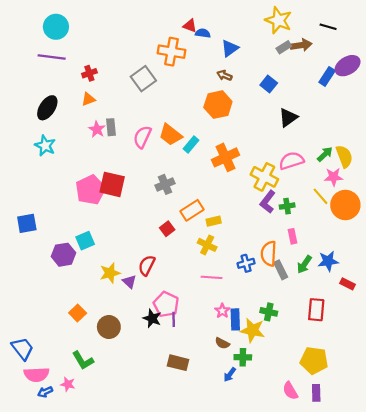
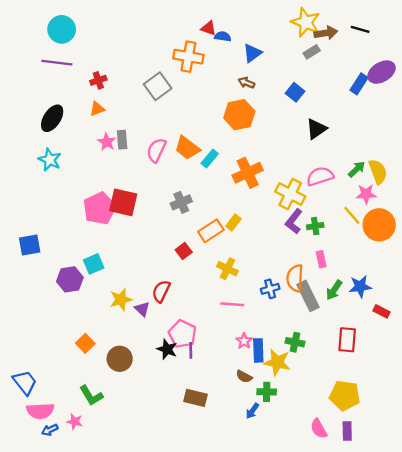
brown arrow: (301, 45) -> (326, 33), moved
yellow rectangle: (214, 221) -> (233, 223), moved, turned -40
gray rectangle: (281, 270) -> (308, 296), size x1.4

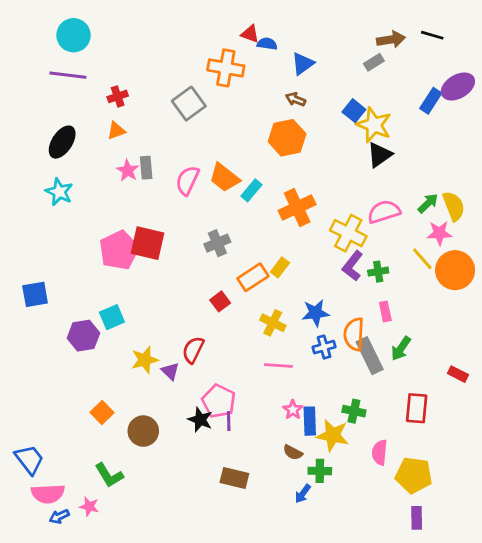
yellow star: (306, 22) -> (374, 125), moved
blue star: (360, 286) -> (316, 313), moved
pink semicircle: (319, 429) -> (380, 452), moved, turned 36

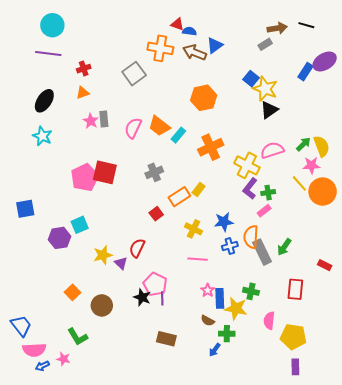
brown arrow: (296, 99) -> (195, 52), moved, size x1.6
pink rectangle: (385, 311) -> (264, 211), moved, turned 64

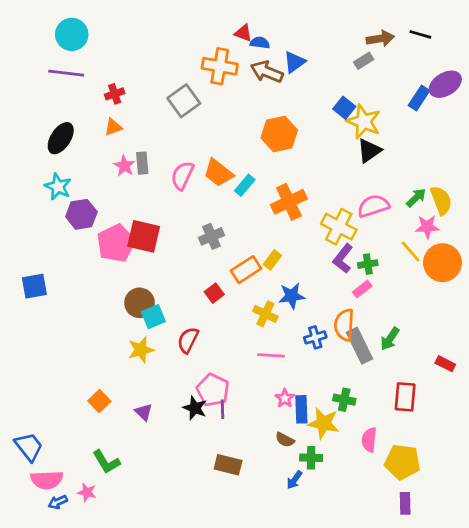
blue star: (224, 222) -> (292, 296), moved
cyan square: (80, 225) -> (153, 317), moved
purple hexagon: (59, 238) -> (81, 214), moved
purple triangle: (121, 263) -> (144, 412), moved
brown circle: (102, 305) -> (140, 303), moved

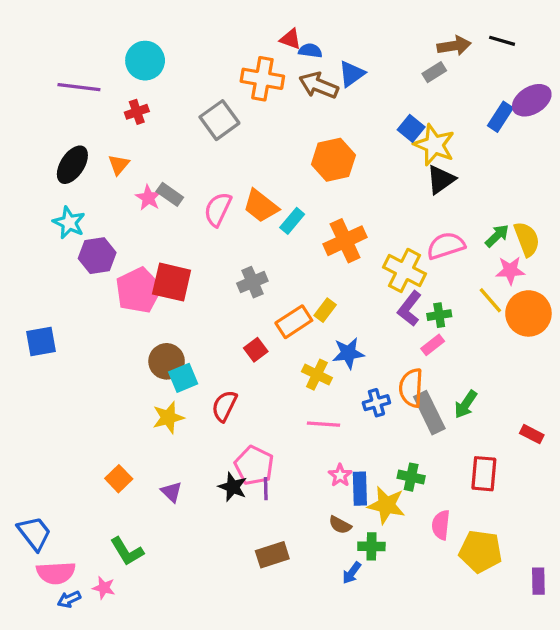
cyan circle: (72, 34) -> (145, 61), moved
orange triangle: (113, 127) -> (119, 165), moved, turned -30
gray rectangle: (142, 163) -> (170, 194), turned -50
brown rectangle: (228, 465) -> (272, 555), turned -32
purple rectangle: (405, 503) -> (538, 581), moved

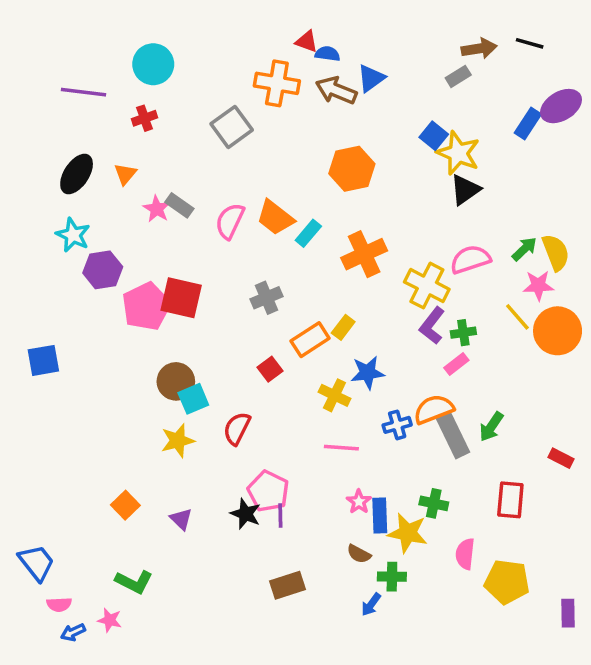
orange semicircle: (411, 388) -> (434, 409), turned 66
green L-shape: (127, 551) -> (134, 582), turned -32
pink semicircle: (56, 573) -> (59, 604), size x0.6

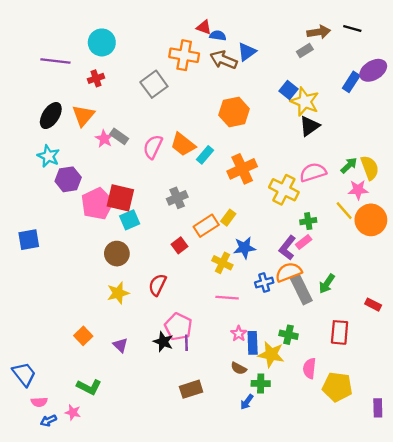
orange triangle: (125, 174) -> (83, 116), size x1.5
purple L-shape: (432, 326) -> (287, 248), moved
cyan square: (193, 399) -> (130, 220), moved

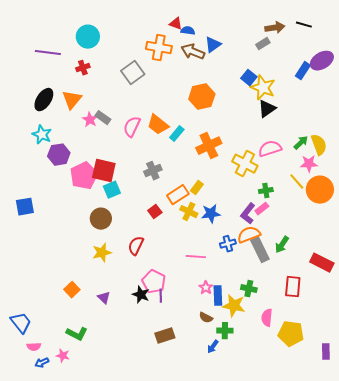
yellow cross: (222, 263) -> (189, 212), moved
red rectangle: (373, 305) -> (322, 263), size x1.6

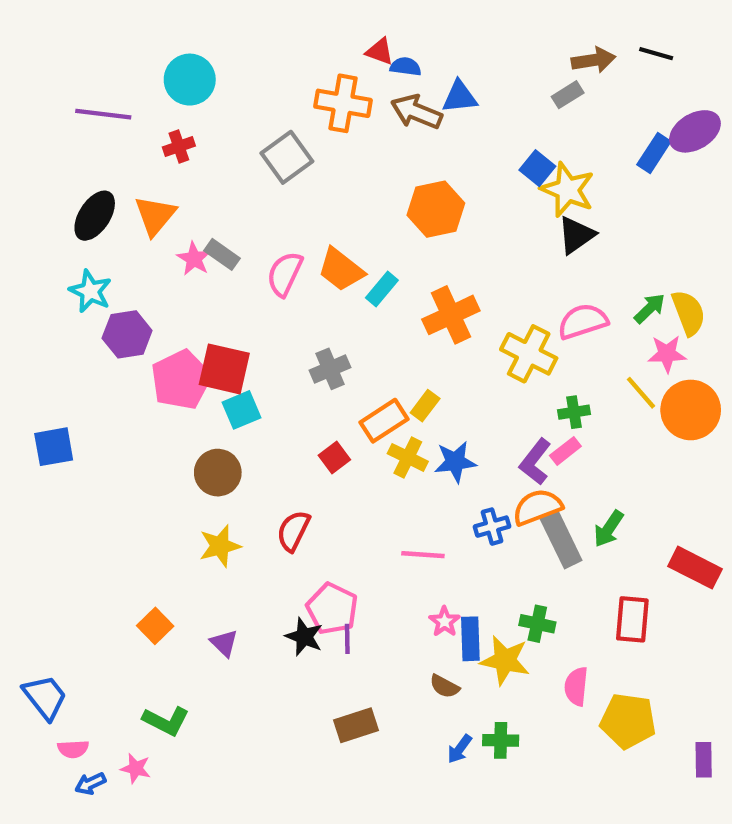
blue triangle: (213, 45) -> (460, 97), turned 30
green cross: (225, 331) -> (501, 740), moved

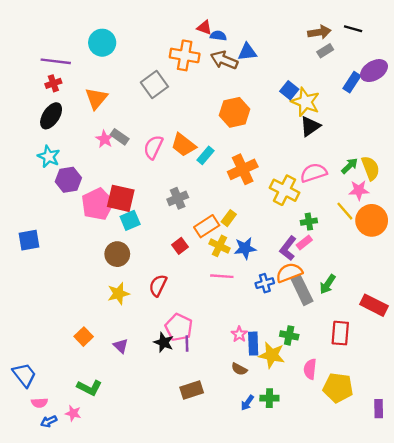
gray rectangle: (568, 95) -> (325, 51), moved
red cross: (179, 147) -> (53, 83), moved
orange triangle: (155, 216) -> (96, 98), moved
pink line: (423, 555) -> (222, 276), moved

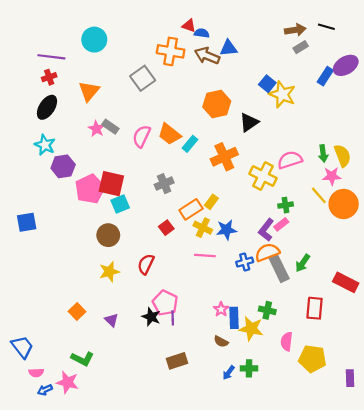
black triangle: (310, 126) -> (249, 122), moved
green arrow: (350, 166) -> (323, 153), turned 126
pink star: (73, 413) -> (67, 382), size x1.5

